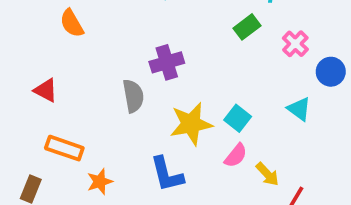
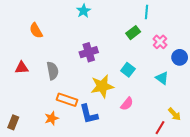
red triangle: (46, 90) -> (22, 68), turned -32
gray semicircle: (133, 96) -> (53, 71), moved
cyan square: (238, 118) -> (128, 70), moved
orange rectangle: (64, 148) -> (67, 100), moved
yellow arrow: (267, 174) -> (174, 114), moved

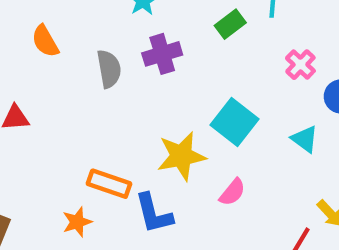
green rectangle: (133, 33) -> (230, 24), moved
purple cross: (89, 52) -> (162, 54), moved
cyan square: (128, 70) -> (234, 122), size x1.5
gray semicircle: (53, 71) -> (109, 69), moved

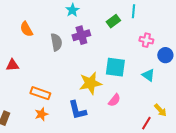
pink cross: (300, 65) -> (146, 40), turned -32
cyan square: (234, 122) -> (115, 67), turned -30
orange rectangle: (109, 184) -> (40, 93), moved

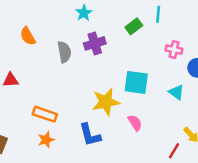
pink semicircle: (114, 100) -> (135, 123), turned -72

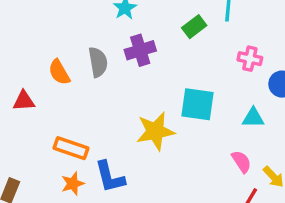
orange semicircle: (28, 36) -> (59, 72), moved
cyan triangle: (176, 92) -> (253, 118), turned -35
pink semicircle: (135, 123) -> (241, 162), moved
blue L-shape: (90, 135) -> (110, 177), moved

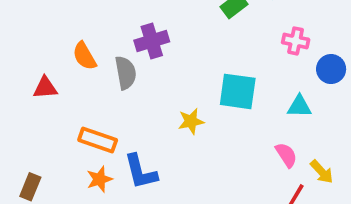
purple cross: (140, 50) -> (152, 41), moved
gray semicircle: (98, 62) -> (126, 73), moved
yellow star: (155, 131) -> (191, 121), size x0.6

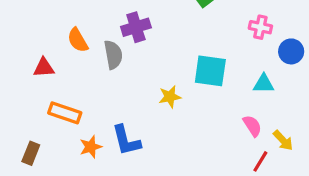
orange rectangle: (98, 140) -> (65, 113), moved

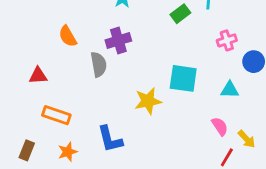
pink cross: (260, 27) -> (227, 40), turned -30
orange semicircle: (78, 40) -> (68, 36), moved
yellow star: (170, 97) -> (148, 101), size x1.4
orange star: (91, 147) -> (68, 152), moved

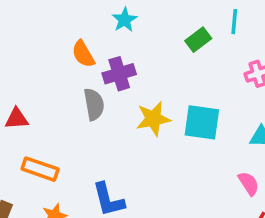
orange semicircle: (68, 36) -> (83, 54), moved
yellow star: (148, 101) -> (153, 119), moved

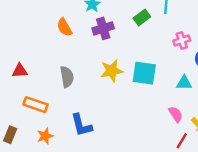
purple cross: (119, 74) -> (103, 28), moved
gray semicircle: (94, 104) -> (67, 77), moved

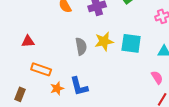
gray semicircle: (67, 77) -> (81, 46), moved
orange star: (45, 136) -> (57, 88), moved

